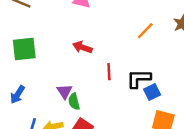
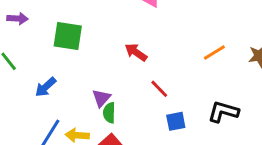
red line: (109, 72) -> (159, 89), turned -56
black L-shape: (139, 79) -> (223, 112), moved
blue square: (152, 92) -> (176, 121), moved

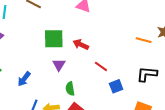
green square: (68, 36) -> (54, 39), moved
orange line: (214, 52) -> (144, 40), moved, turned 56
purple triangle: (101, 98) -> (59, 65), moved

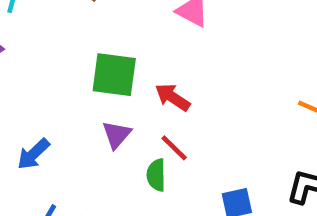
red line: (101, 66) -> (174, 148), moved
green semicircle: (70, 89) -> (156, 175), moved

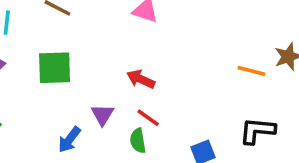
green square: (114, 75) -> (55, 68), moved
blue arrow: (33, 154) -> (69, 140), moved

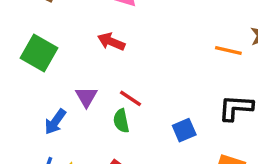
green square: (55, 68) -> (39, 53), turned 33
red arrow: (141, 79) -> (111, 42), moved

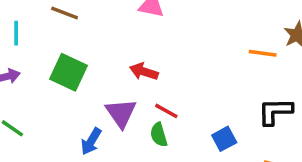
red arrow: (111, 42) -> (144, 72), moved
purple triangle: (86, 97) -> (121, 113), size x1.4

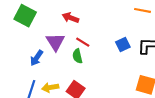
blue square: (224, 139) -> (123, 44), moved

